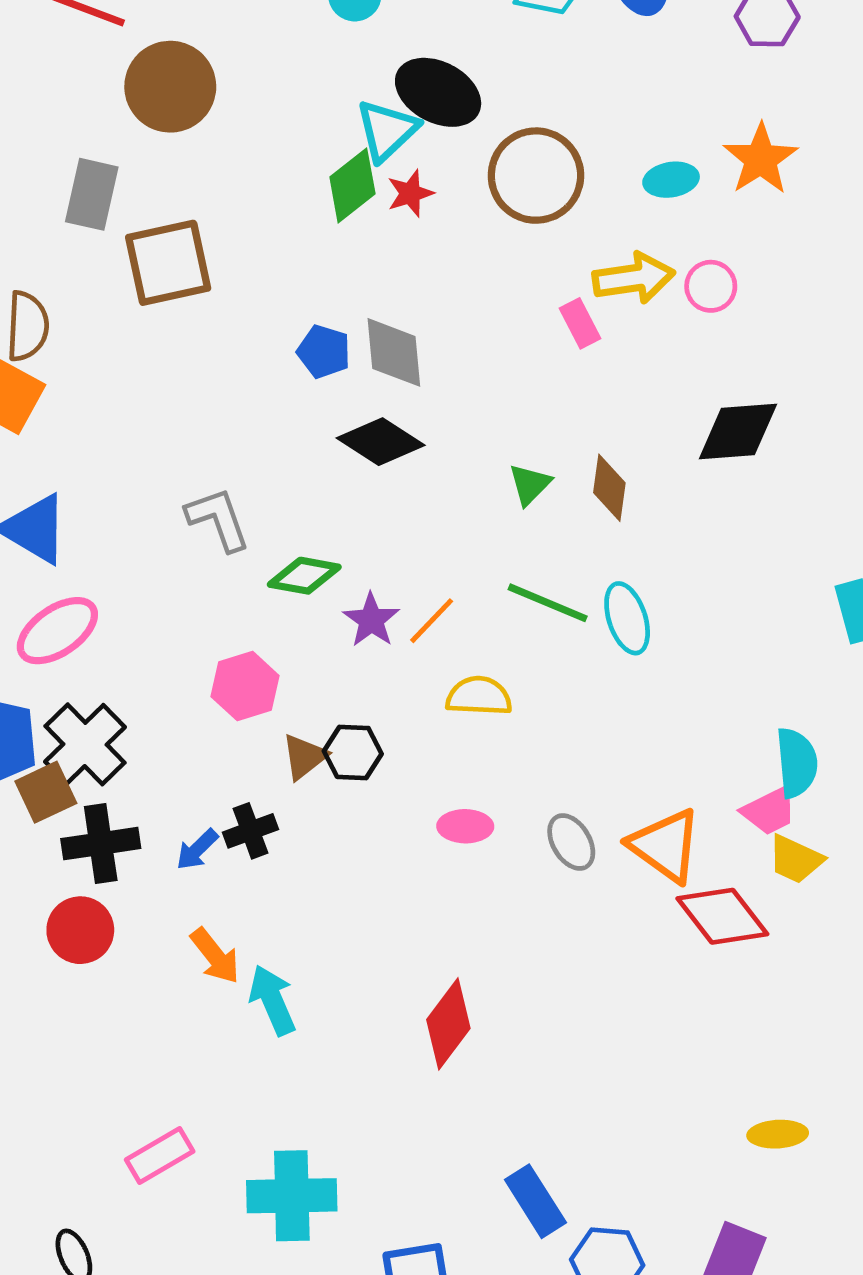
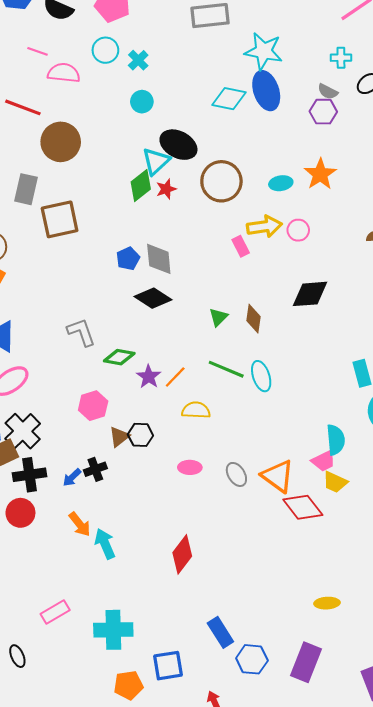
blue pentagon: (324, 352) -> (128, 259), turned 30

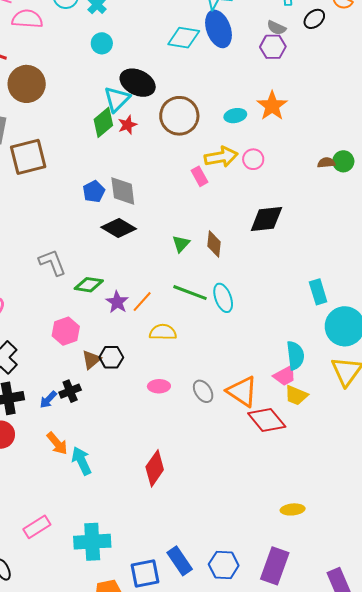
blue rectangle: (220, 632) -> (180, 561), moved

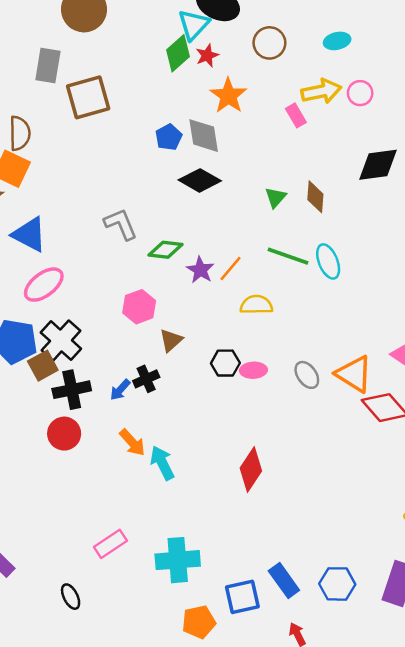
orange star: (272, 106) -> (228, 96), moved
brown circle: (179, 116) -> (269, 43), size x0.7
black hexagon: (111, 357) -> (225, 363), moved

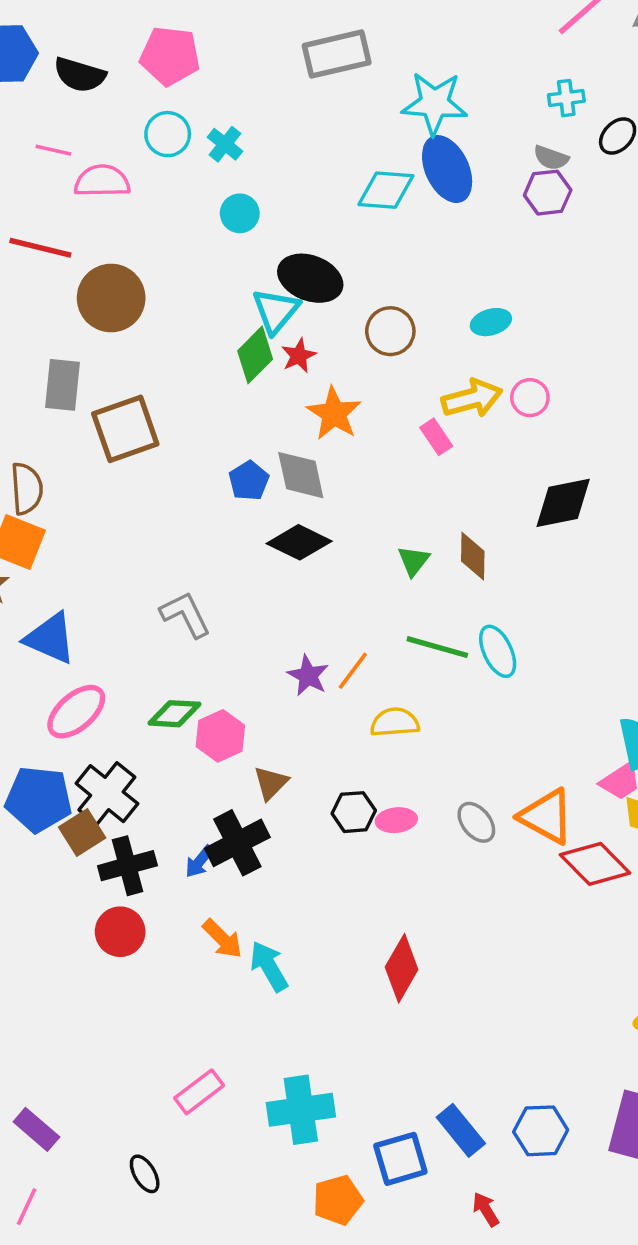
green diamond: (165, 250) -> (174, 714), moved
black cross: (146, 379) -> (237, 843), size x1.6

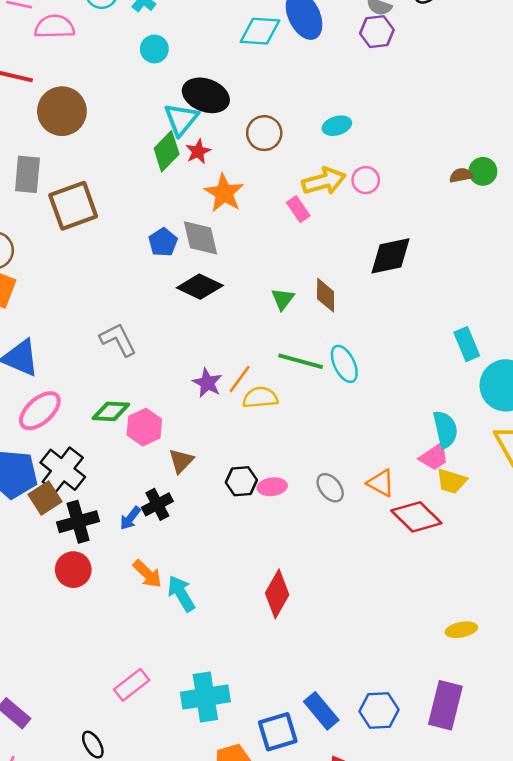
yellow semicircle: (395, 722) -> (260, 398), moved
orange triangle: (546, 817) -> (381, 483), size x0.7
black cross: (237, 843) -> (157, 504), size x0.7

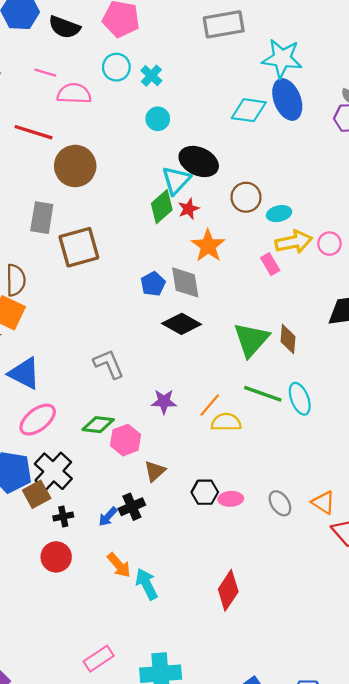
cyan ellipse: (337, 126) -> (279, 214), moved
green triangle: (283, 299) -> (251, 340), size x1.8
purple star: (207, 383) -> (164, 402), moved, turned -30
black cross: (78, 522) -> (63, 516), size x0.6

